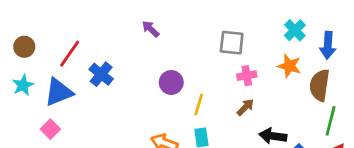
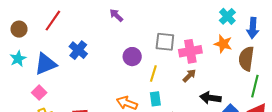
gray square: (232, 43) -> (165, 42), moved
red line: (70, 54) -> (53, 21), moved
pink cross: (247, 76) -> (190, 51), size x1.5

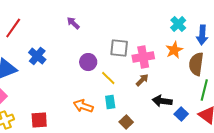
orange star: (223, 44) -> (174, 50), turned 30
yellow line: (153, 73) -> (108, 78), turned -63

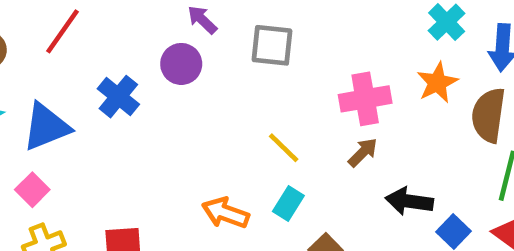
gray square: (119, 48) -> (272, 45), moved
purple circle: (88, 62) -> (181, 64), moved
cyan rectangle: (110, 102) -> (288, 204), turned 40

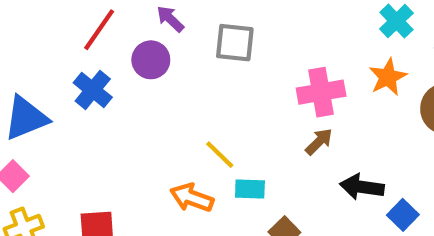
red line: (63, 31) -> (99, 30), moved
yellow line: (284, 148) -> (220, 155), moved
cyan rectangle: (288, 204) -> (250, 189), turned 60

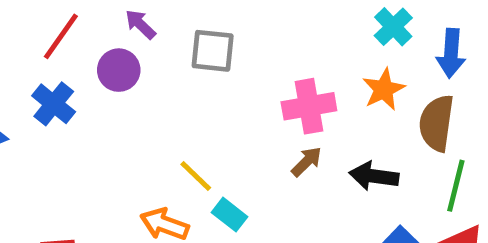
black arrow: (362, 187) -> (374, 176), moved
cyan rectangle: (250, 189) -> (229, 215), turned 36

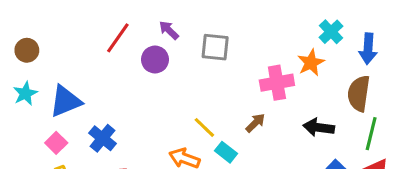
orange star: (384, 89) -> (311, 63), moved
blue cross: (54, 104) -> (103, 138), moved
brown arrow: (307, 162) -> (255, 123), moved

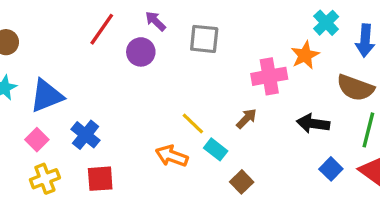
brown semicircle: (359, 93) -> (355, 88), turned -78

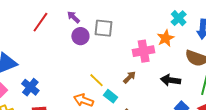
purple circle: (141, 52) -> (80, 36), moved

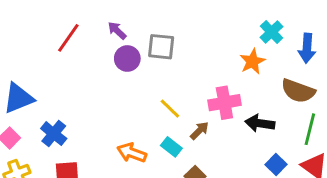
pink cross: (144, 51) -> (224, 103), moved
brown arrow: (130, 77) -> (199, 131), moved
yellow line: (97, 80) -> (170, 109), moved

